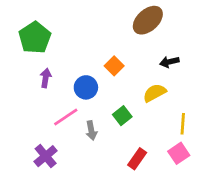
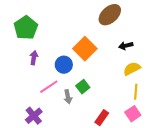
orange square: (114, 66) -> (85, 49), size x1.6
yellow semicircle: (155, 93) -> (132, 69), moved
green square: (122, 116) -> (83, 87), moved

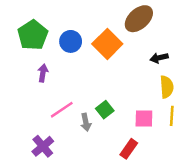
orange square: (85, 49) -> (107, 44), moved
blue circle: (64, 65) -> (71, 41), moved
yellow semicircle: (132, 69) -> (167, 87), turned 114
pink square: (133, 114) -> (144, 119), moved, turned 35

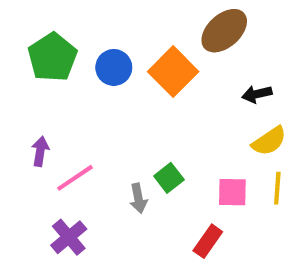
purple arrow: (43, 73) -> (40, 151), moved
yellow semicircle: (167, 87) -> (269, 141), turned 60
pink line: (62, 110) -> (75, 178), moved

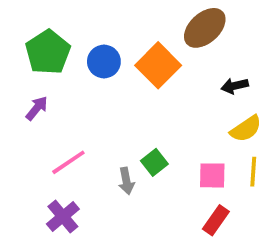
purple arrow: (40, 151) -> (37, 108), moved, turned 30
red rectangle: (208, 241) -> (216, 220), moved

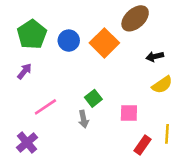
green square: (154, 162) -> (93, 98), moved
yellow line: (253, 172) -> (167, 134), moved
pink square: (212, 175) -> (129, 113), moved
purple cross: (63, 217) -> (27, 142), moved

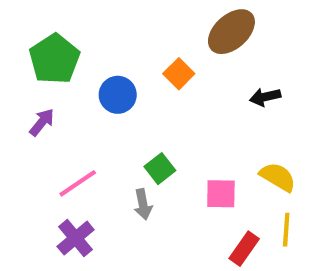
blue circle: (69, 41) -> (118, 95), moved
orange square: (104, 43) -> (179, 74), size x0.6
yellow semicircle: (162, 85) -> (278, 177), moved, turned -115
purple cross: (27, 142) -> (76, 238), moved

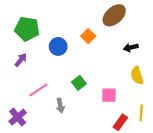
green pentagon: (54, 59) -> (27, 29), turned -30
yellow semicircle: (278, 177) -> (137, 76), moved, turned -138
gray arrow: (143, 204) -> (60, 106), moved
purple cross: (76, 238) -> (18, 117), moved

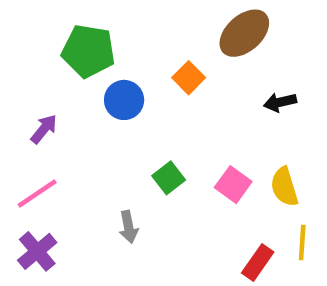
green pentagon: (27, 29) -> (88, 51), moved
yellow semicircle: (137, 76) -> (284, 187), moved
pink line: (38, 90) -> (37, 194), moved
pink square: (109, 95) -> (233, 185), moved, turned 35

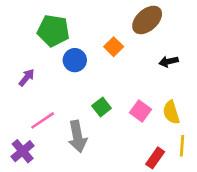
pink line: (37, 194) -> (43, 120), moved
gray arrow: (129, 227) -> (77, 136), size x1.6

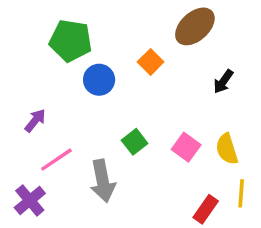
black arrow: (169, 61) -> (223, 81), turned -42
purple arrow: (27, 78) -> (35, 121), moved

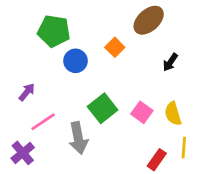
green square: (135, 142) -> (103, 108), size x1.5

